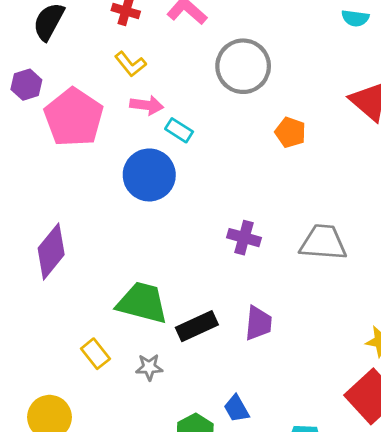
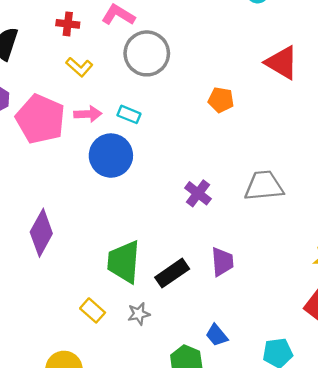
gray circle: (243, 66) -> (147, 53), moved
pink arrow: (147, 105) -> (88, 114), moved
purple cross: (244, 238) -> (198, 193), turned 32
green trapezoid: (142, 303) -> (124, 262), turned -90

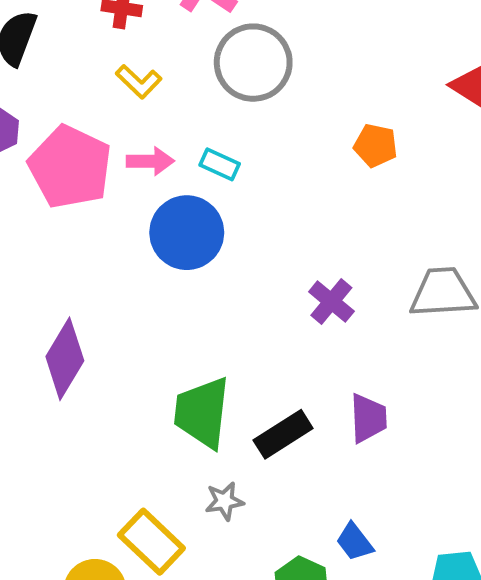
yellow rectangle: (93, 310) -> (151, 542), moved, size x1.5

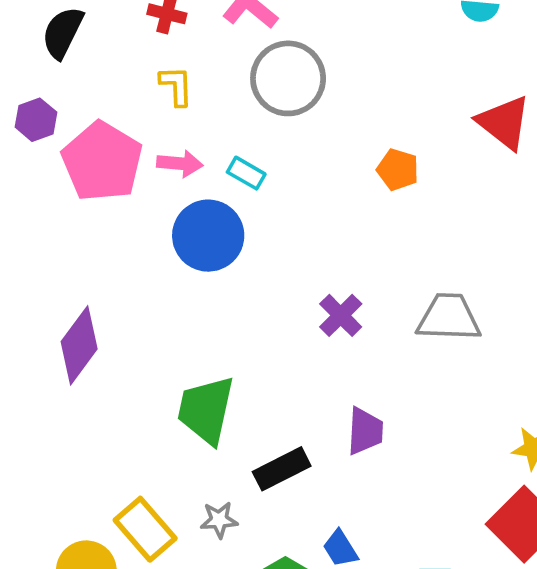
yellow L-shape: (139, 81) -> (176, 86), turned -141
black rectangle: (283, 434) -> (282, 469), moved
gray star: (224, 501) -> (219, 520), moved

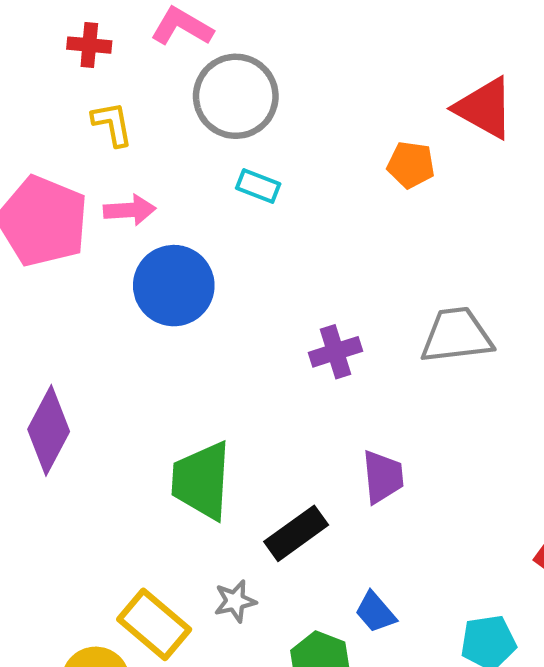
orange pentagon: (398, 170) -> (411, 165), moved
cyan rectangle: (246, 173) -> (258, 186), moved
purple cross: (341, 315) -> (336, 352), turned 36

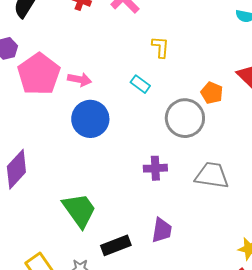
gray circle: (236, 96) -> (185, 118), moved
yellow L-shape: (112, 124) -> (160, 47), moved
green trapezoid: (201, 481) -> (79, 210), turned 126

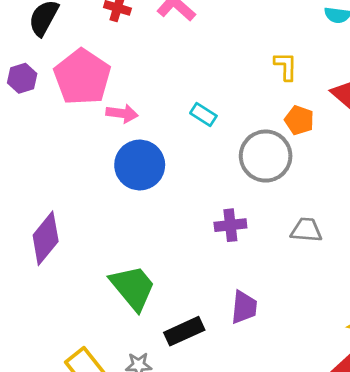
yellow L-shape: (160, 47) -> (286, 66), moved
pink pentagon: (39, 74) -> (82, 77), moved
gray trapezoid: (212, 175) -> (306, 230), size x0.7

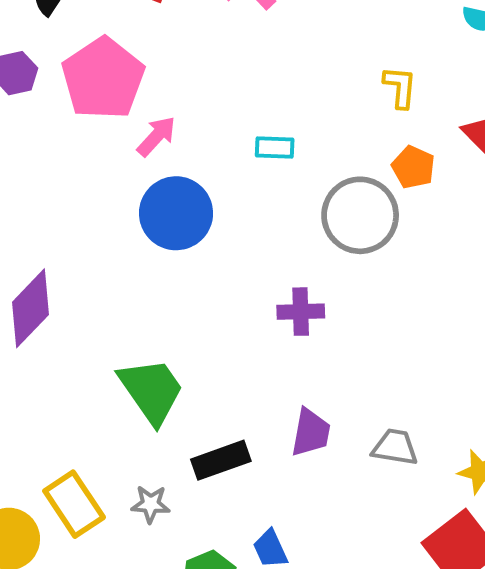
pink arrow: (122, 113) -> (156, 136), turned -60
cyan rectangle: (203, 114) -> (275, 147), turned -35
gray trapezoid: (306, 230) -> (395, 447), moved

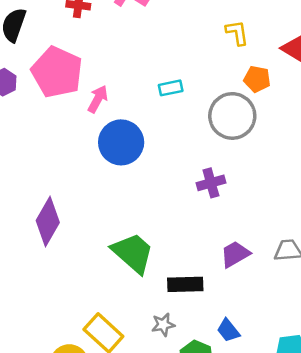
purple trapezoid: (311, 432) -> (235, 254), turned -116
black rectangle: (221, 460) -> (185, 284), turned 32
gray star: (151, 504) -> (163, 325), moved

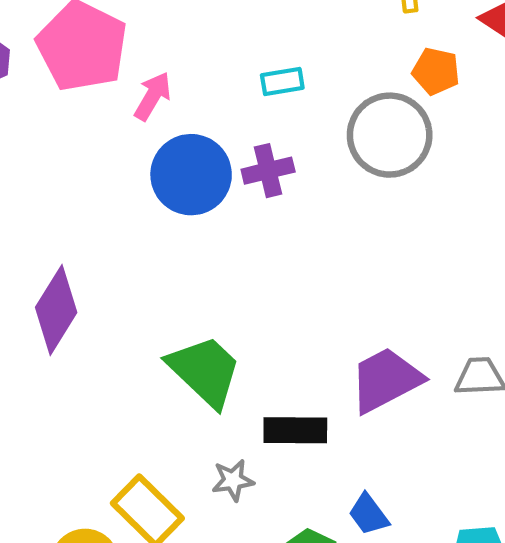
purple cross: (211, 183) -> (268, 171), moved
purple trapezoid: (235, 254) -> (386, 380), size x1.4
gray star: (163, 325) -> (233, 480), moved

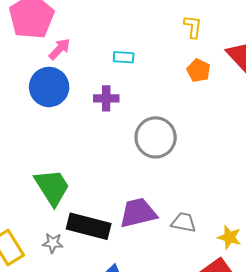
gray circle: (390, 135) -> (156, 137), moved
blue circle: (191, 175) -> (49, 87), moved
black rectangle: (295, 430) -> (89, 226), size x1.4

